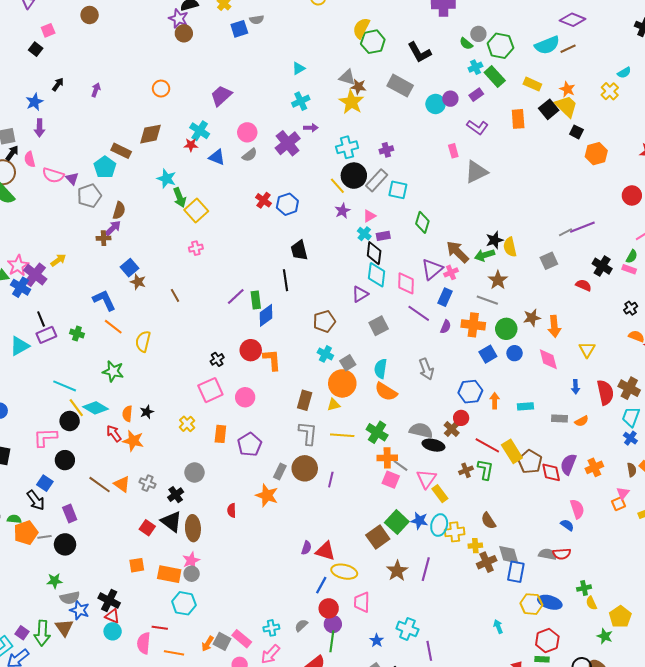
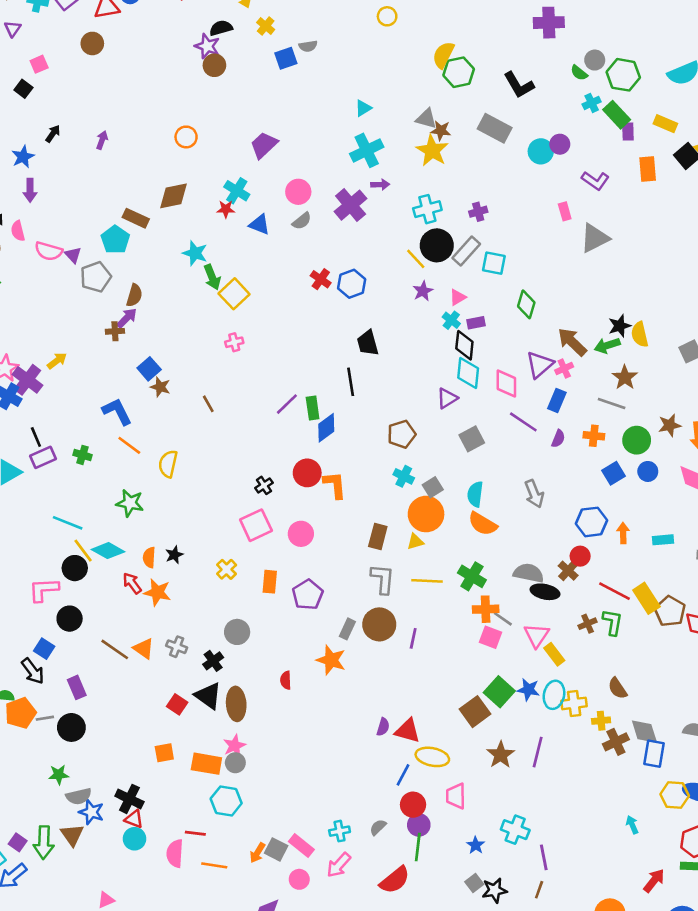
purple rectangle: (476, 95) -> (628, 132), moved, turned -56
cyan cross: (301, 101) -> (367, 150), size x1.4
orange cross: (473, 325) -> (594, 436), size x0.7

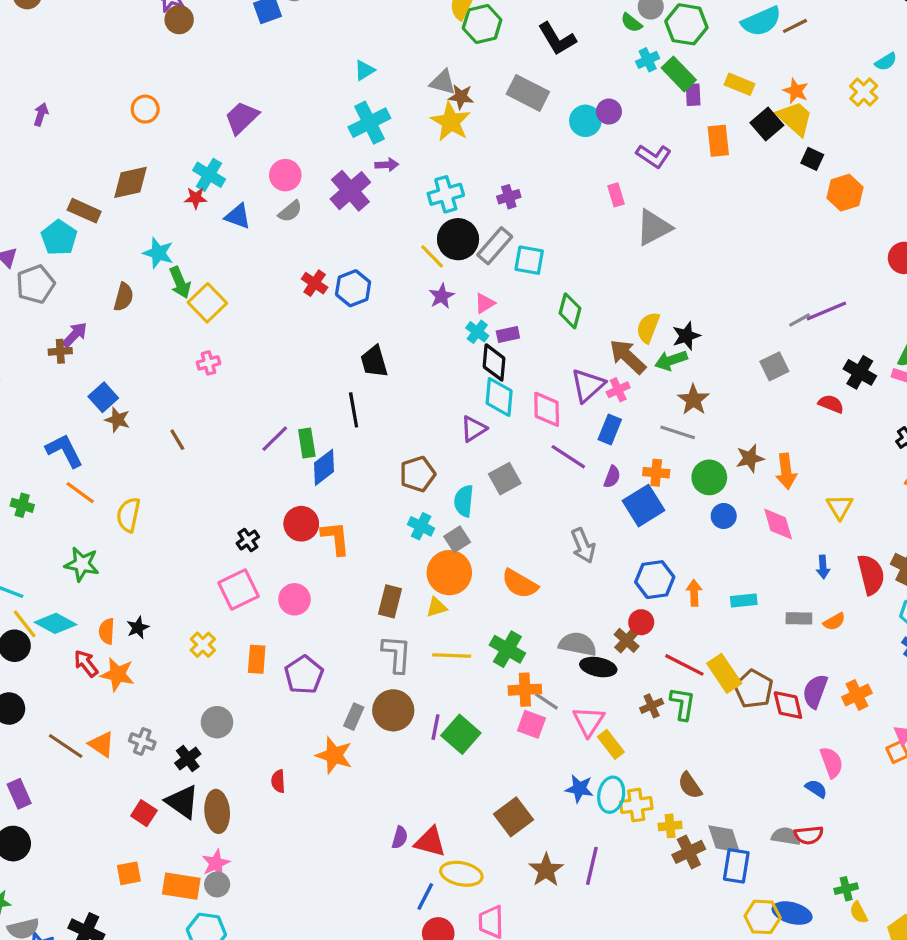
brown semicircle: (134, 295) -> (124, 297), moved
yellow semicircle: (640, 334) -> (648, 328), moved, turned 35
blue square: (614, 473) -> (643, 506), moved, size x1.4
cyan semicircle: (475, 494) -> (464, 501), moved
green square: (499, 692) -> (461, 734), moved

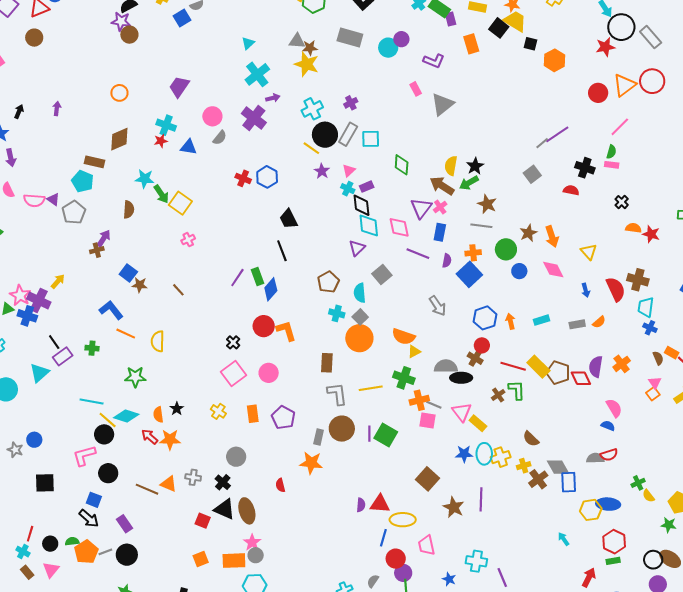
yellow triangle: (437, 607) -> (414, 352), moved

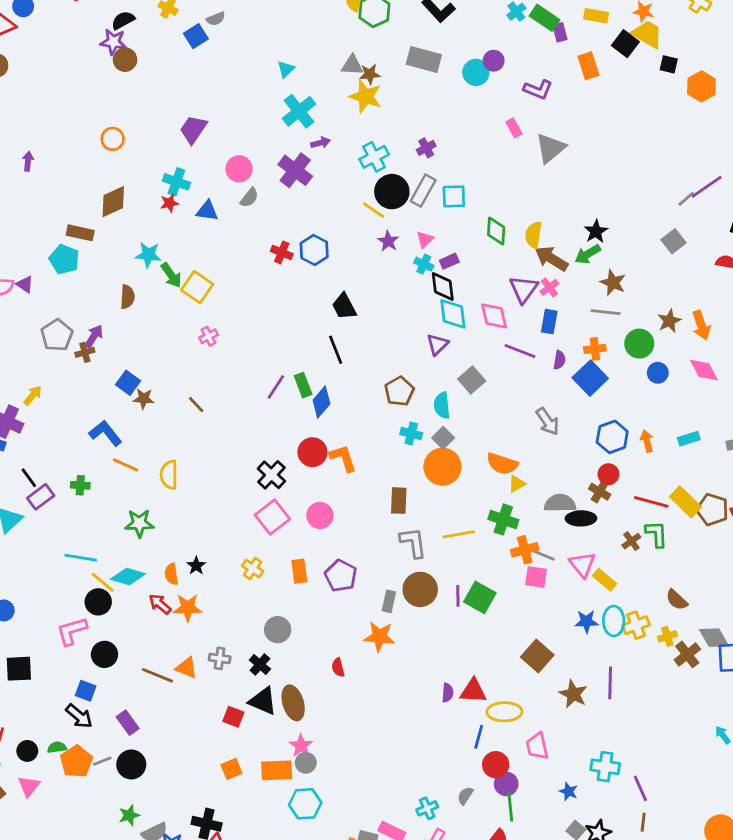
yellow semicircle: (451, 166) -> (533, 235), moved
gray pentagon: (74, 212) -> (57, 335), moved
black cross: (233, 342) -> (271, 475), size x1.5

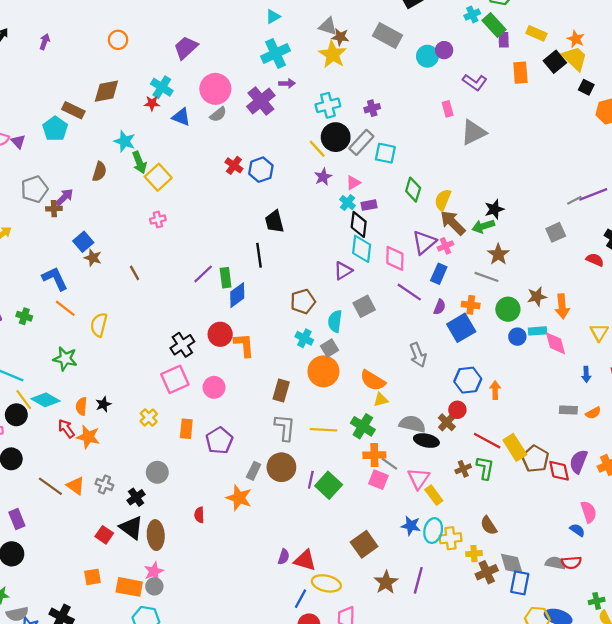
pink circle: (239, 169) -> (215, 89), size x1.4
cyan rectangle: (689, 439) -> (537, 331), moved

